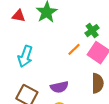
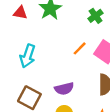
green cross: (92, 31) -> (96, 16), moved

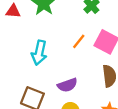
cyan arrow: (28, 56) -> (39, 53), moved

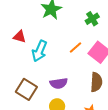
red triangle: (13, 11) -> (20, 37), moved

